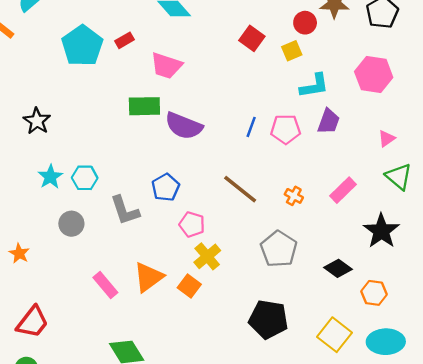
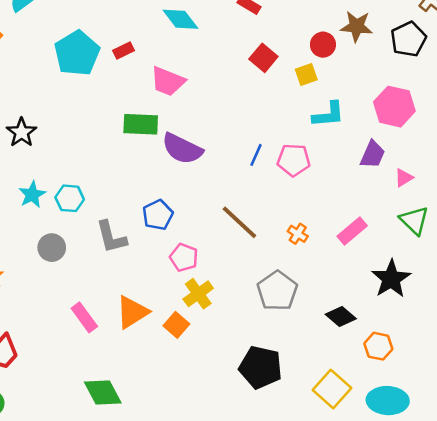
purple trapezoid: (329, 121) -> (373, 155), moved

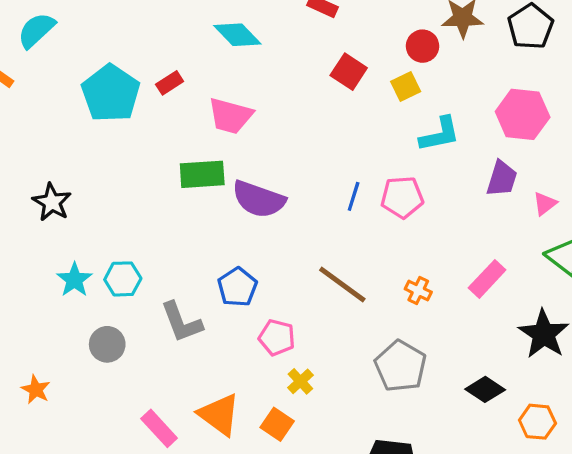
yellow cross: (198, 294) -> (300, 381), size x0.7
orange triangle: (132, 312) -> (219, 415), turned -45

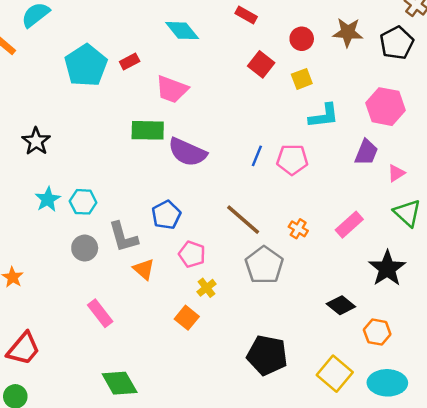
red circle: (423, 46) -> (302, 39), moved
gray circle: (107, 344) -> (85, 248), moved
gray pentagon: (401, 366) -> (264, 265), moved
orange triangle: (219, 415) -> (144, 269), moved, size x0.7

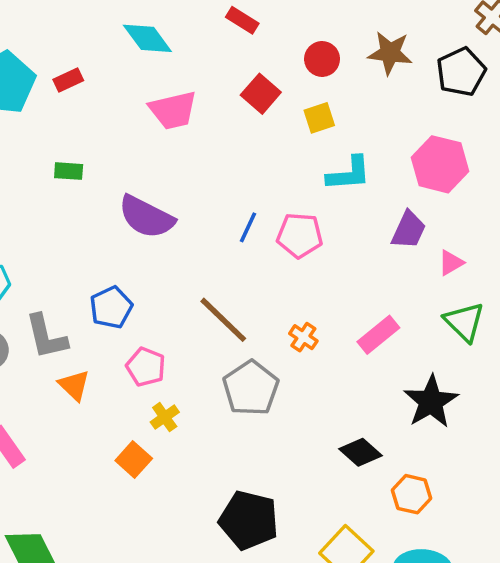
pink trapezoid: (172, 89) -> (173, 110), moved, turned -36
green rectangle: (148, 130) -> (69, 171), moved, size x0.6

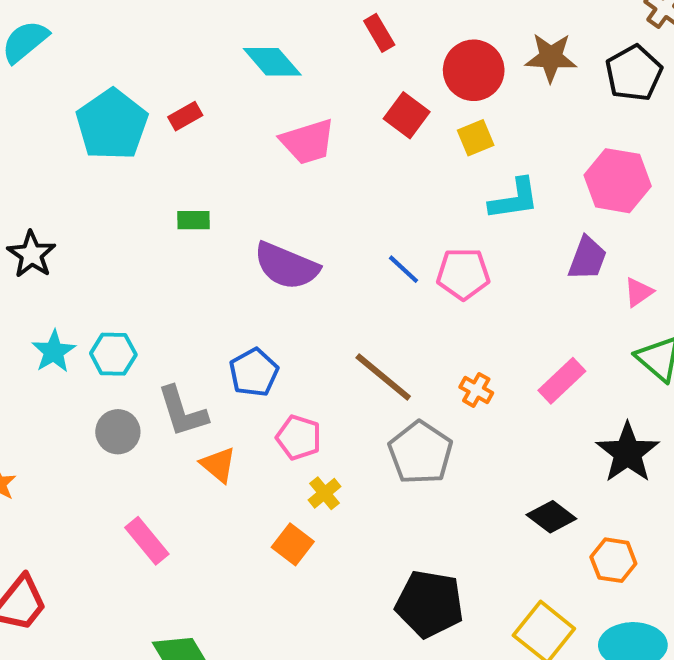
red rectangle: (242, 20) -> (379, 33), turned 32
red circle: (322, 59) -> (474, 70), size x1.5
blue line: (248, 227) -> (403, 269), turned -68

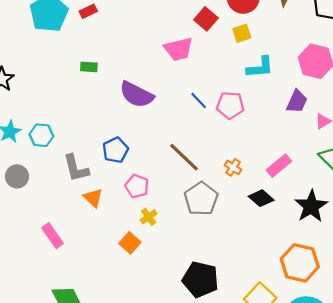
pink trapezoid: (308, 142) -> (178, 49), moved
gray circle: (118, 432) -> (17, 176), moved
black diamond: (551, 517) -> (261, 198), moved
orange hexagon: (613, 560) -> (300, 263), size x1.6

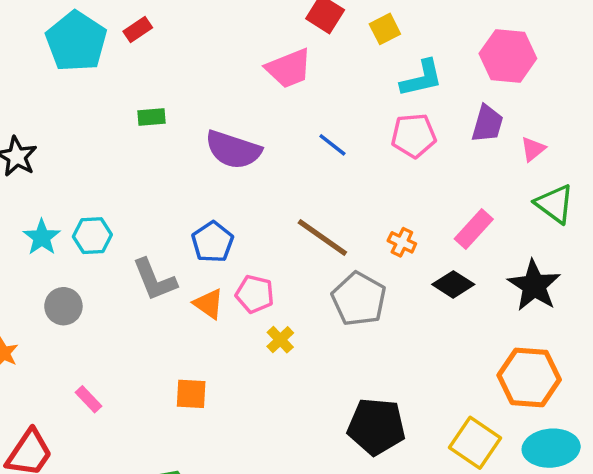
pink pentagon: (230, 105) -> (414, 136), moved
orange triangle: (93, 198) -> (209, 304), moved
pink rectangle: (52, 236) -> (88, 399), moved, size x0.7
orange square: (130, 243) -> (191, 394), moved, turned -30

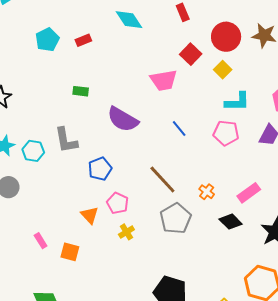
yellow square: (385, 29) -> (223, 70), turned -30
cyan pentagon: (76, 41) -> (47, 40), size x0.7
gray L-shape: (155, 280) -> (66, 140), moved
orange triangle: (209, 304) -> (90, 215), moved
pink rectangle: (88, 399) -> (41, 241), moved

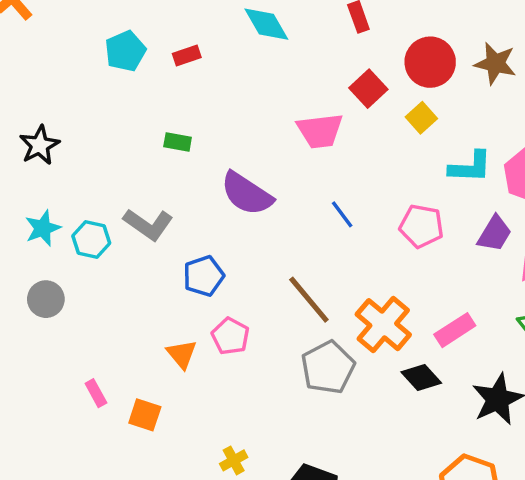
cyan L-shape: (237, 102) -> (470, 167), moved
gray L-shape: (66, 140) -> (148, 224), turned -48
orange cross: (207, 192) -> (383, 325), size x2.0
yellow cross: (126, 232) -> (234, 460), moved

